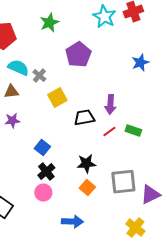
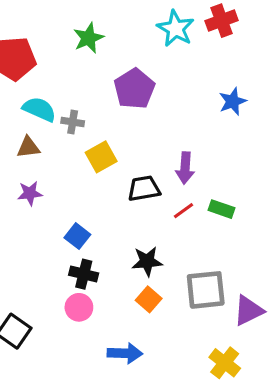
gray cross: (39, 76) -> (73, 122), turned -32
black cross: (46, 172) -> (84, 274), turned -36

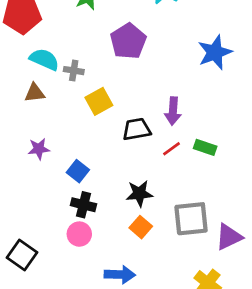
blue star: (233, 101) -> (215, 52), size x1.4
purple star: (30, 193) -> (39, 149), moved

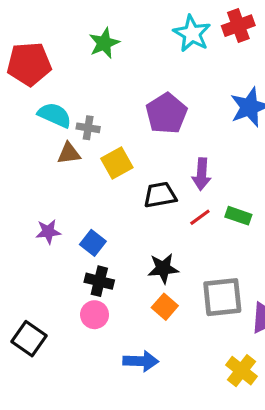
purple pentagon: (128, 41) -> (166, 113), moved
brown triangle: (35, 93) -> (69, 153), moved
purple star: (39, 149) -> (48, 232), moved

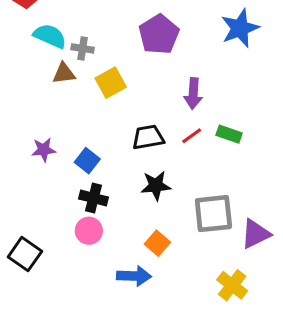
black trapezoid: (160, 195) -> (148, 137), moved
orange square: (165, 307) -> (157, 243), moved

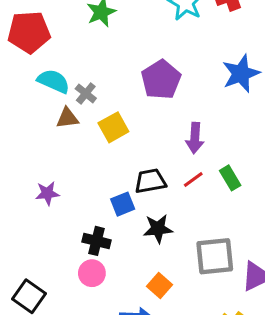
gray cross: (83, 48) -> (86, 93), turned 30
green rectangle: (229, 134) -> (230, 178), turned 40
blue square: (87, 161) -> (123, 204), moved, turned 30

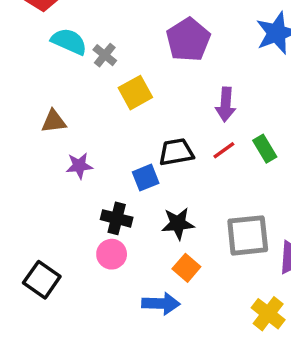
brown triangle: (67, 118) -> (54, 121), moved
purple star: (47, 193) -> (79, 166), moved
black star: (158, 229) -> (178, 224), moved

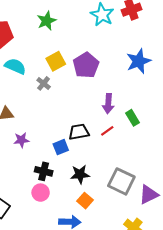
gray cross: (105, 55) -> (44, 83), moved
yellow square: (135, 93) -> (56, 61), moved
green rectangle: (265, 149) -> (132, 118), moved
gray square: (248, 235) -> (121, 181), turned 32

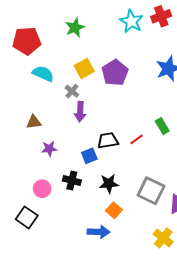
purple arrow: (108, 104) -> (80, 112), moved
pink circle: (41, 193) -> (42, 189), moved

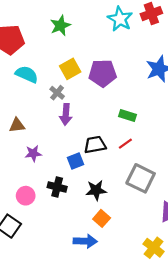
purple pentagon: (115, 73) -> (103, 73), turned 30
green rectangle: (162, 126) -> (128, 115), moved, turned -42
gray square: (151, 191) -> (141, 178), moved

